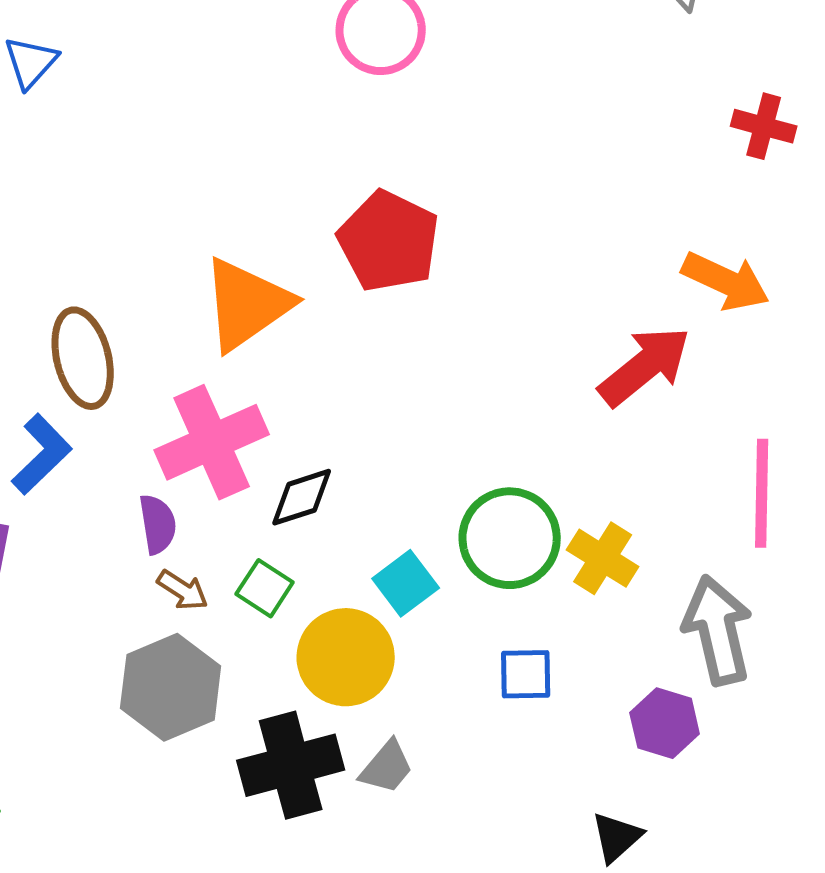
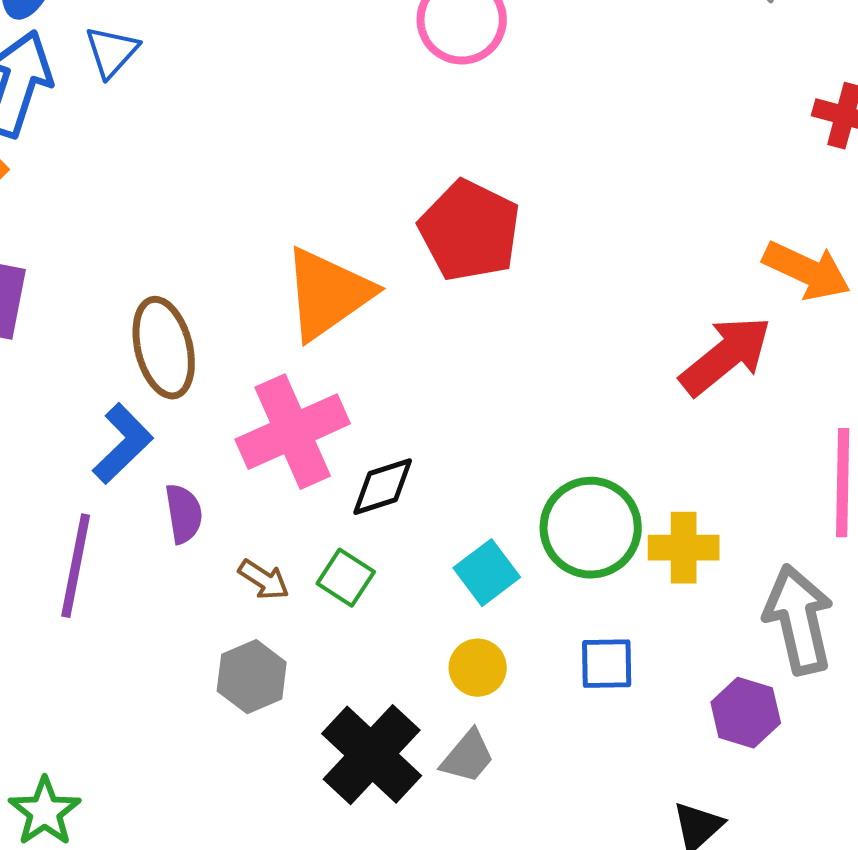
purple semicircle: (158, 524) -> (184, 514), moved
yellow cross: (603, 558) -> (684, 548), turned -32
yellow circle: (346, 657) -> (478, 668), moved, size x0.6
gray hexagon: (171, 687) -> (252, 677), size x0.7
black cross: (291, 765) -> (372, 755), turned -32

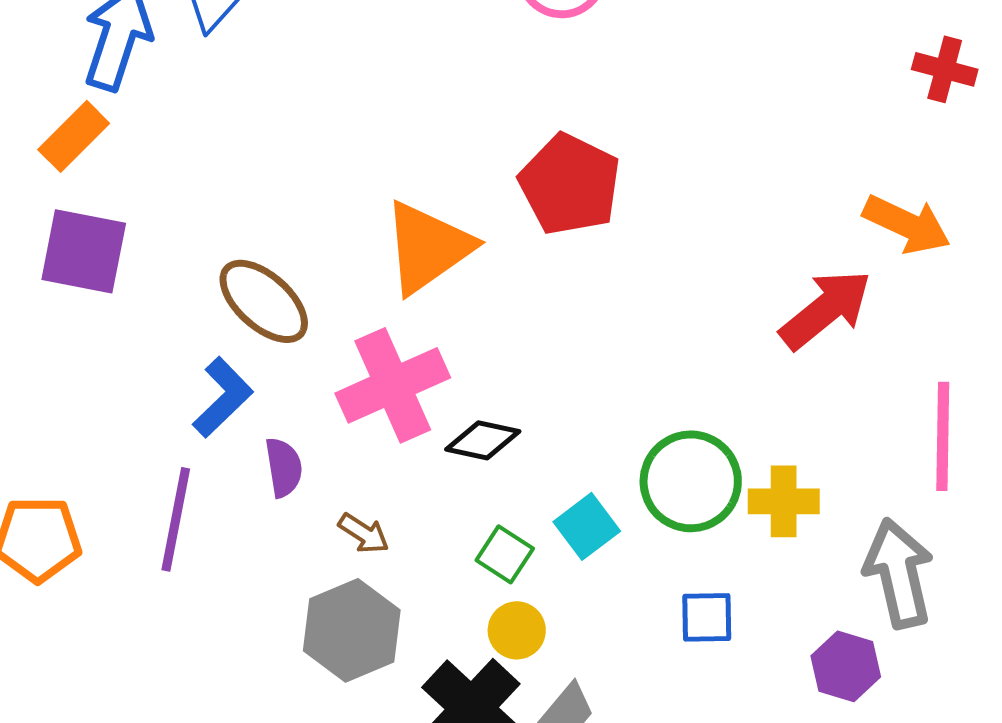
brown ellipse: (164, 348) -> (264, 301), turned -34
black diamond: (383, 487) -> (483, 440), turned 30
green square: (346, 578) -> (505, 554), moved
yellow circle: (478, 668) -> (517, 630), moved
gray hexagon: (252, 677) -> (352, 630), size x1.4

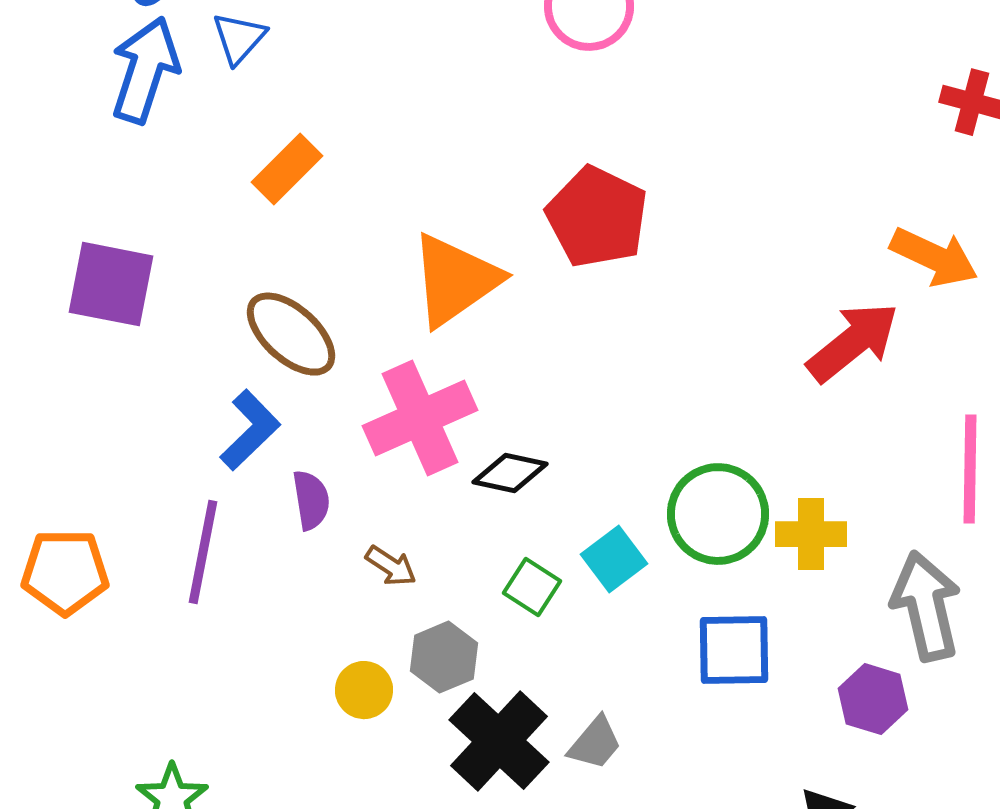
orange rectangle: (74, 136) -> (287, 169), moved
blue square: (707, 617) -> (734, 650), size x1.4
gray hexagon: (352, 630) -> (444, 657), moved, size x0.7
yellow circle: (517, 630) -> (364, 690), moved

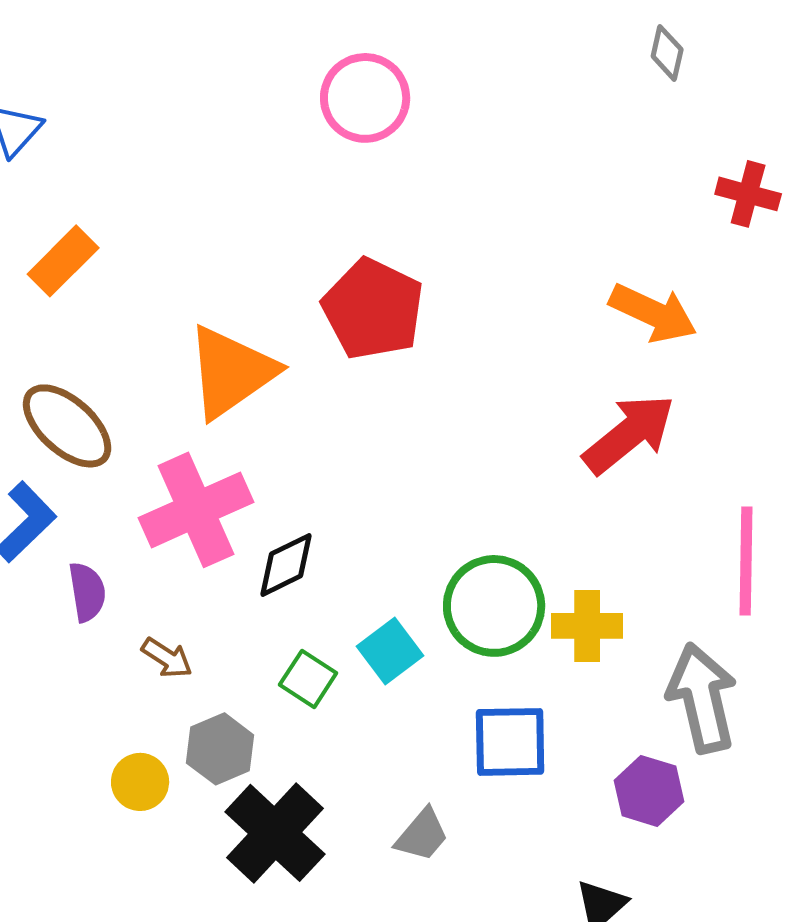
orange arrow: (934, 257) -> (653, 313), moved
black diamond: (510, 473) -> (286, 565), turned -38
gray trapezoid: (595, 743) -> (422, 835), moved

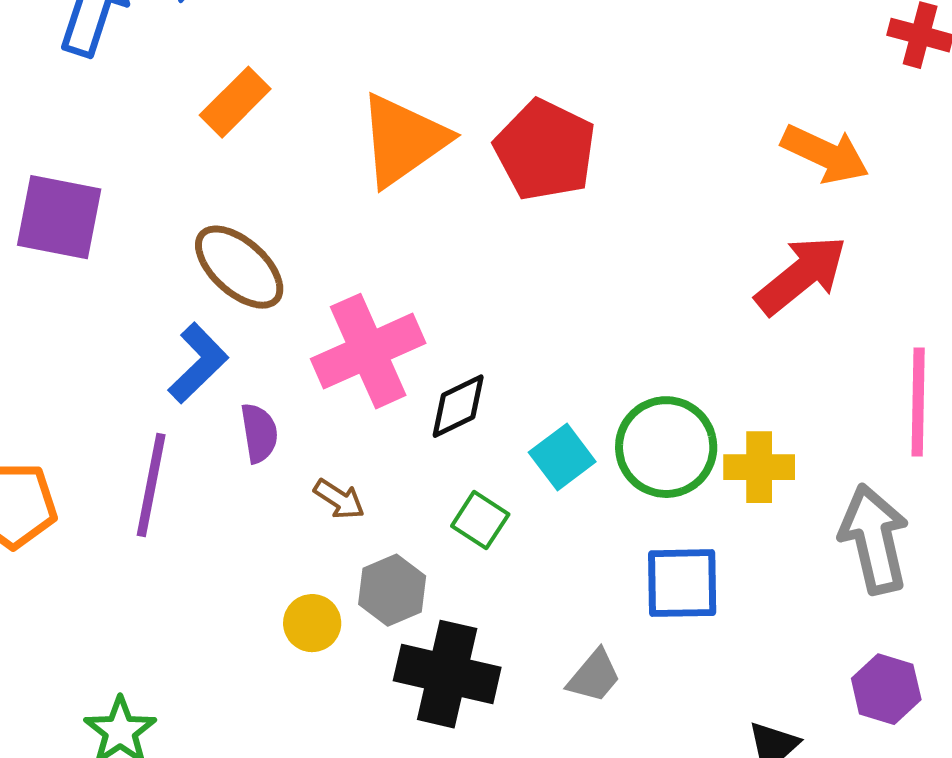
orange triangle: (231, 372) -> (403, 140), moved
cyan square: (390, 651) -> (562, 457), moved
purple hexagon: (649, 791) -> (886, 689), moved
black cross: (275, 833) -> (447, 674), turned -30

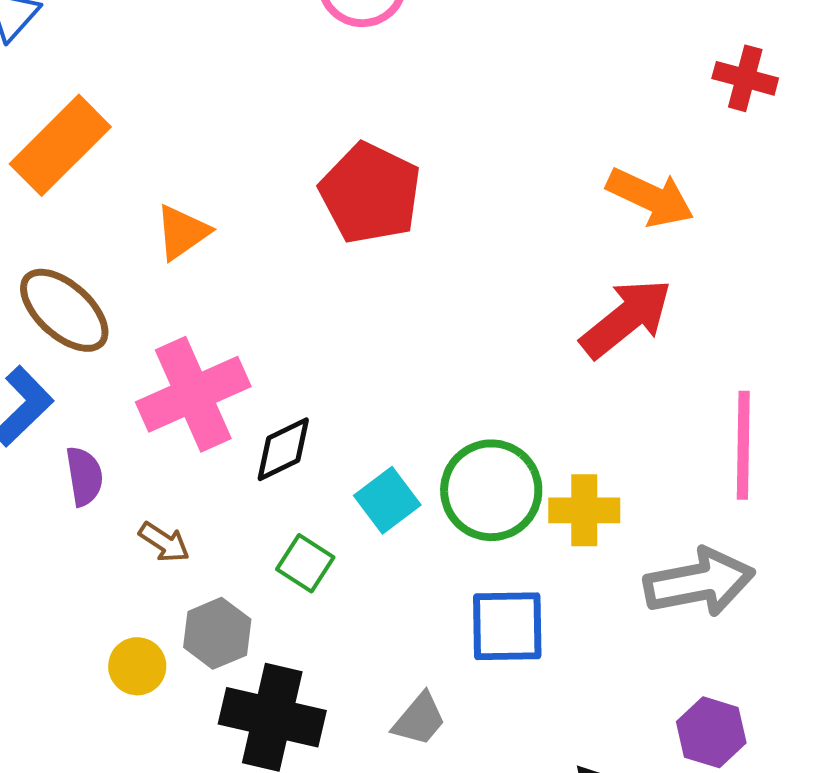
orange rectangle: (235, 102) -> (60, 145), size x1.4
orange triangle: (403, 140) -> (182, 232), moved, size x0.6
gray arrow: (874, 539) -> (699, 582), turned 92

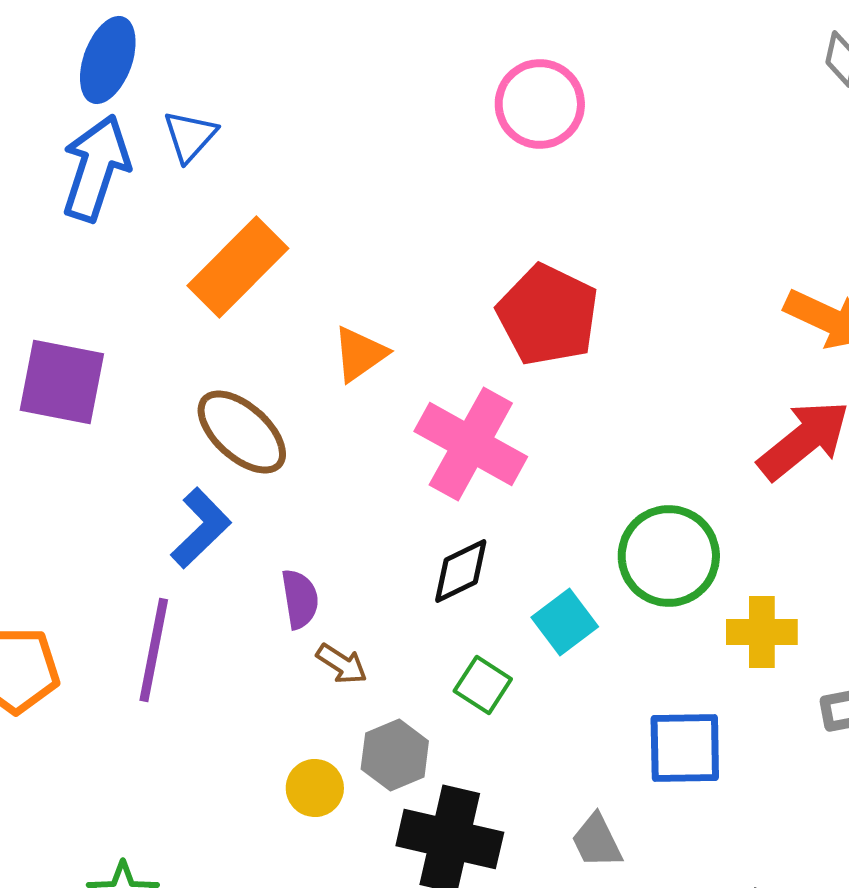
pink cross: (193, 394) -> (471, 444), moved, turned -37
purple semicircle: (84, 476) -> (300, 599), moved
green circle: (491, 490) -> (669, 556), moved
gray trapezoid: (419, 719) -> (597, 841), turned 114

